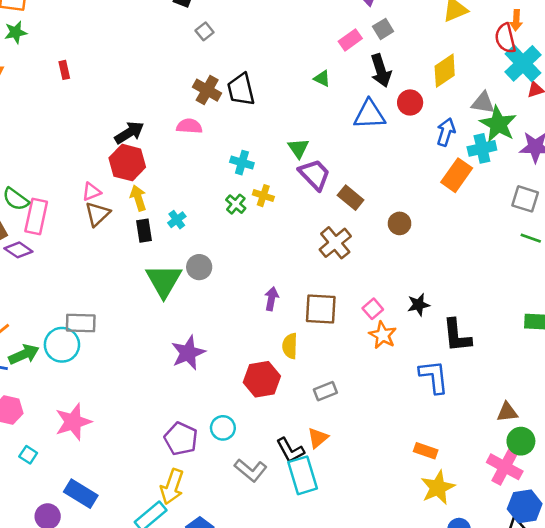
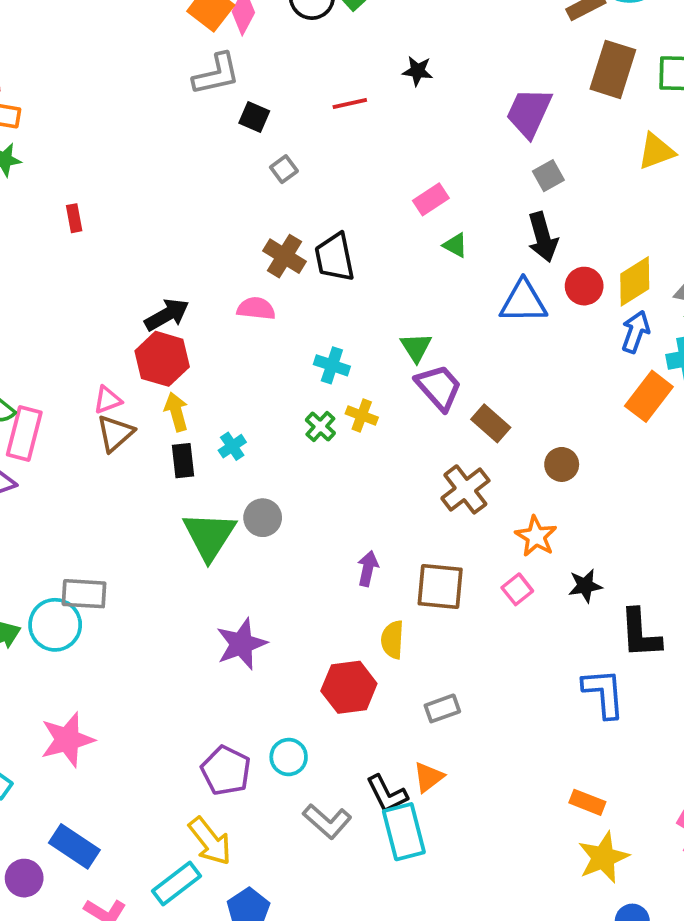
pink rectangle: (350, 40) -> (431, 199), moved
yellow diamond: (445, 71) -> (635, 281), moved
orange star: (383, 335) -> (536, 536), moved
yellow arrow: (172, 487) -> (210, 841), turned -60

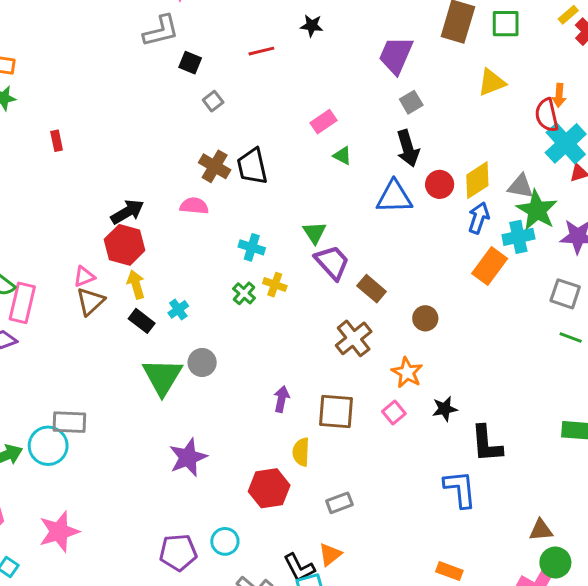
black rectangle: (183, 461) -> (142, 321), turned -45
purple pentagon: (226, 771) -> (178, 552), turned -30

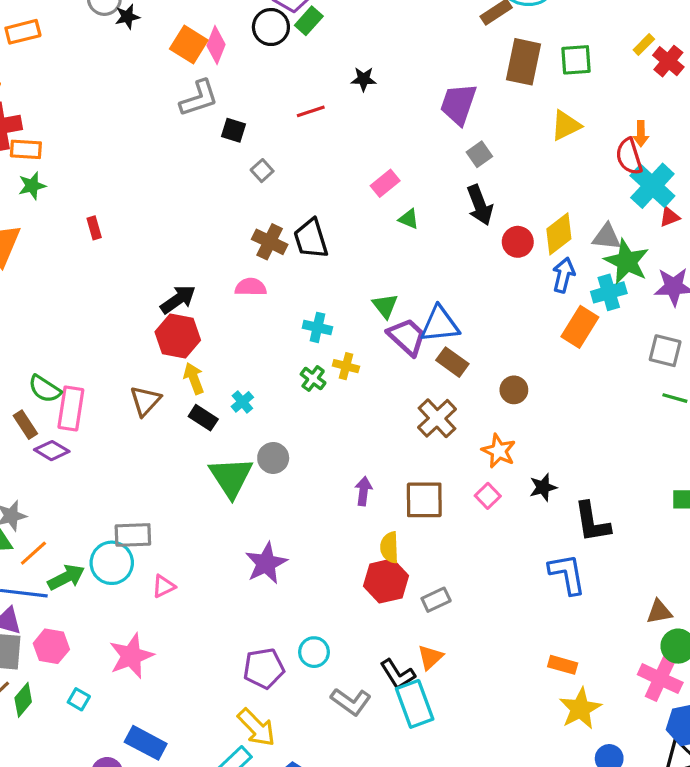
blue triangle: (394, 197) -> (440, 324), moved
pink triangle: (84, 277) -> (164, 586), moved
red hexagon: (269, 488) -> (386, 581), moved

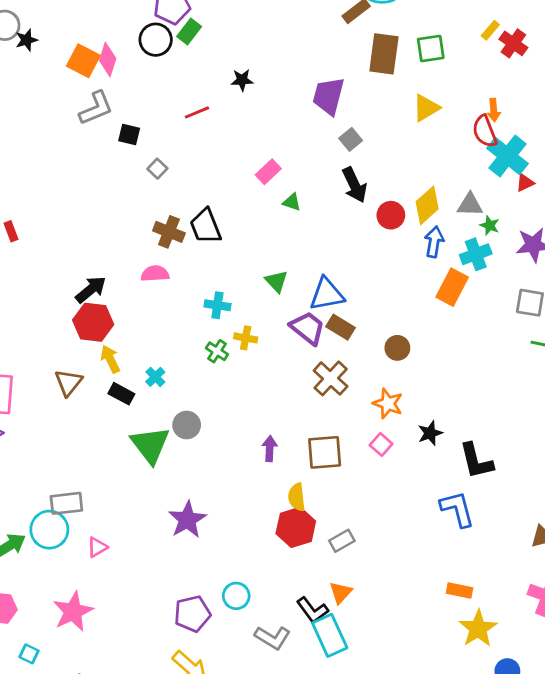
green star: (627, 261) -> (490, 225), size x0.5
purple trapezoid: (407, 337) -> (308, 328), moved

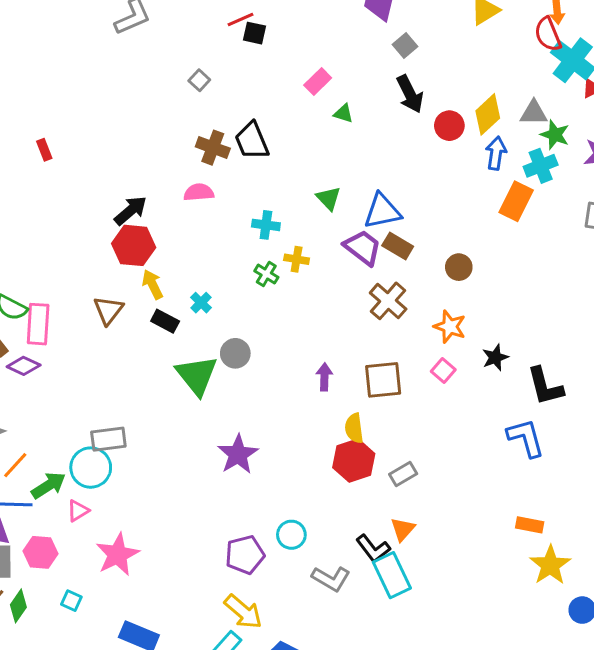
black square: (129, 135) -> (255, 33), moved
green star: (490, 225) -> (555, 135), size x1.4
pink triangle: (97, 547) -> (78, 511), moved

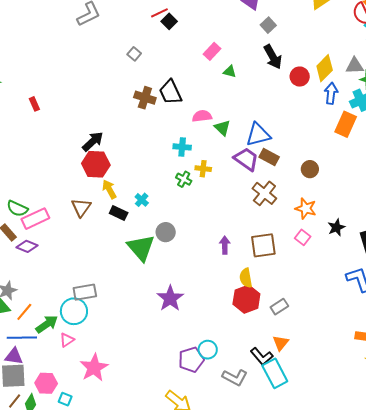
black square: (255, 33) -> (169, 21), turned 35
pink semicircle: (199, 192) -> (202, 116), moved
pink rectangle: (38, 324) -> (35, 219), turned 64
pink hexagon: (40, 552) -> (46, 383), moved
purple pentagon: (245, 555) -> (191, 360), moved

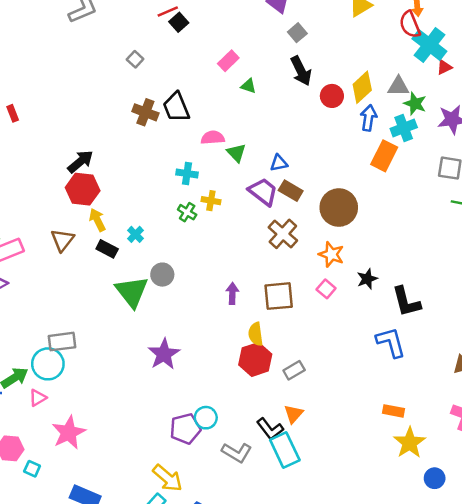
blue triangle: (258, 135) -> (279, 163), size x0.6
brown circle: (310, 169) -> (339, 208), size x1.8

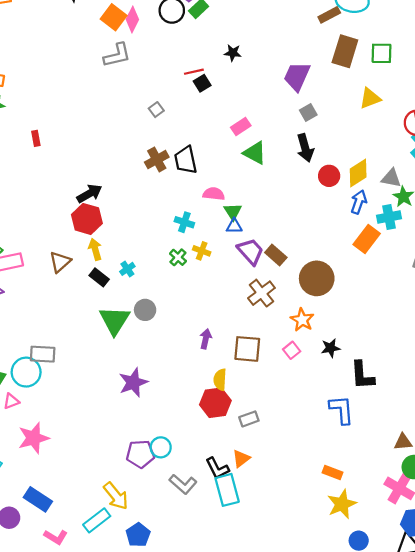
green triangle: (248, 86) -> (255, 153), size x1.6
brown cross: (145, 112) -> (157, 160), turned 30
blue triangle: (279, 163) -> (234, 226), moved

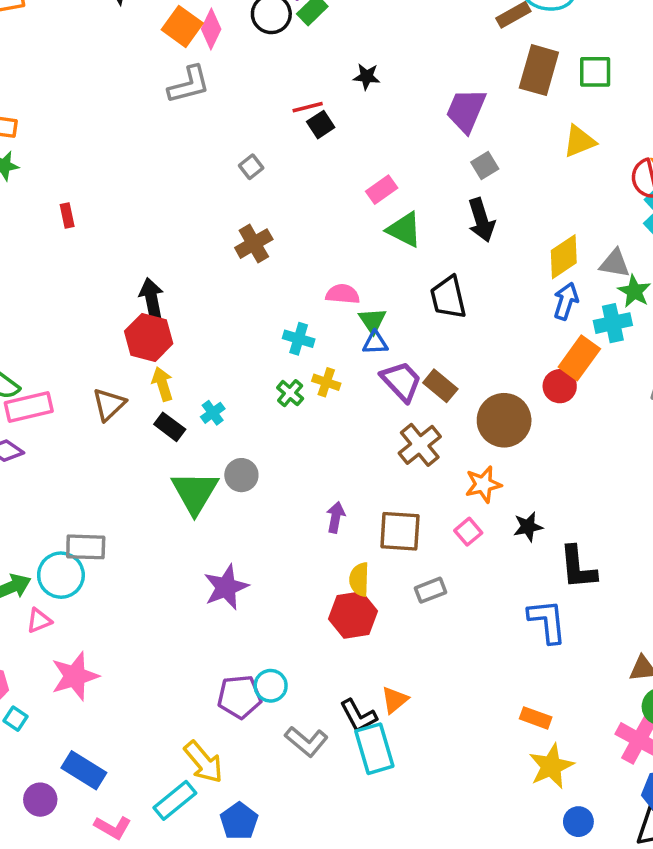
black trapezoid: (186, 160) -> (448, 297), moved
red circle: (329, 176) -> (560, 386), moved
black arrow: (89, 194) -> (152, 298), turned -70
orange star: (302, 320) -> (483, 484), turned 30
gray rectangle: (249, 419) -> (431, 590), moved

